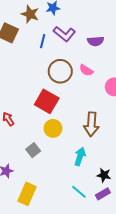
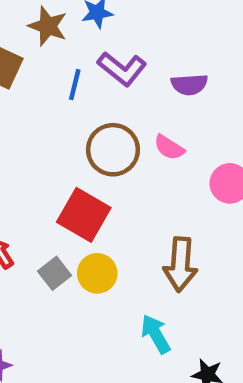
gray square: (33, 150) -> (55, 273), moved
cyan arrow: (80, 156) -> (156, 334), turned -48

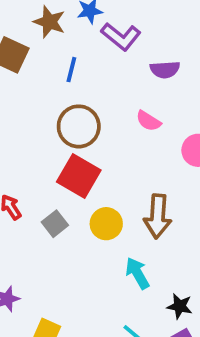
purple L-shape: (122, 69) -> (121, 37), moved
brown circle: (113, 150) -> (79, 126), moved
yellow circle: (97, 273) -> (106, 224), moved

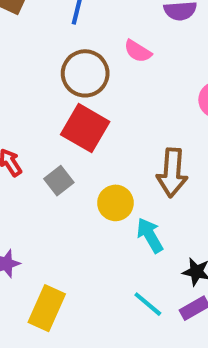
pink semicircle: (148, 121) -> (138, 51), moved
yellow circle: (106, 224) -> (115, 203), moved

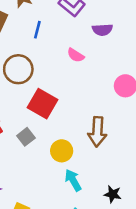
brown circle: (85, 73) -> (18, 69), moved
cyan arrow: (150, 235) -> (73, 180), moved

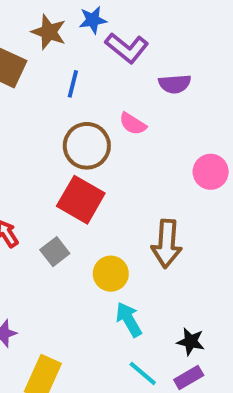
brown circle: (18, 69) -> (87, 146), moved

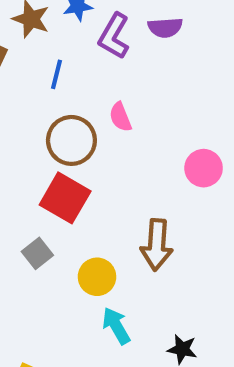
purple L-shape: (127, 48) -> (114, 36), turned 81
purple semicircle: (175, 84) -> (165, 28), moved
pink semicircle: (133, 124) -> (120, 117), turned 36

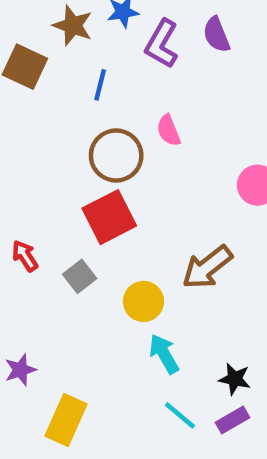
purple semicircle: (165, 28) -> (216, 35), turned 72
red square: (65, 198) -> (109, 217), turned 33
brown arrow: (157, 245) -> (207, 267), turned 48

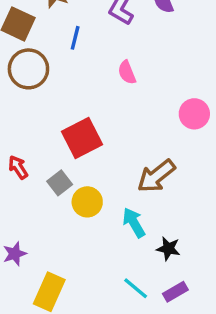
brown circle: (116, 156) -> (28, 69), moved
yellow circle: (143, 301) -> (87, 202), moved
cyan arrow: (164, 354) -> (134, 223), moved
black star: (235, 379) -> (168, 249), moved

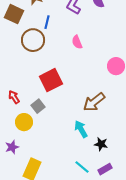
brown circle: (28, 69) -> (33, 40), moved
yellow circle: (87, 202) -> (24, 122), moved

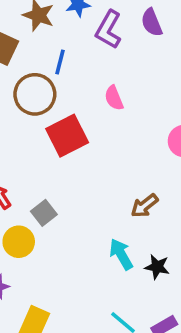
red square: (51, 80) -> (67, 136), moved
brown arrow: (94, 102) -> (144, 206), size x0.7
black star: (101, 144) -> (157, 267), moved

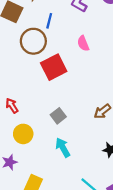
gray square: (44, 213) -> (58, 116), moved
cyan arrow: (121, 254) -> (63, 147), moved

